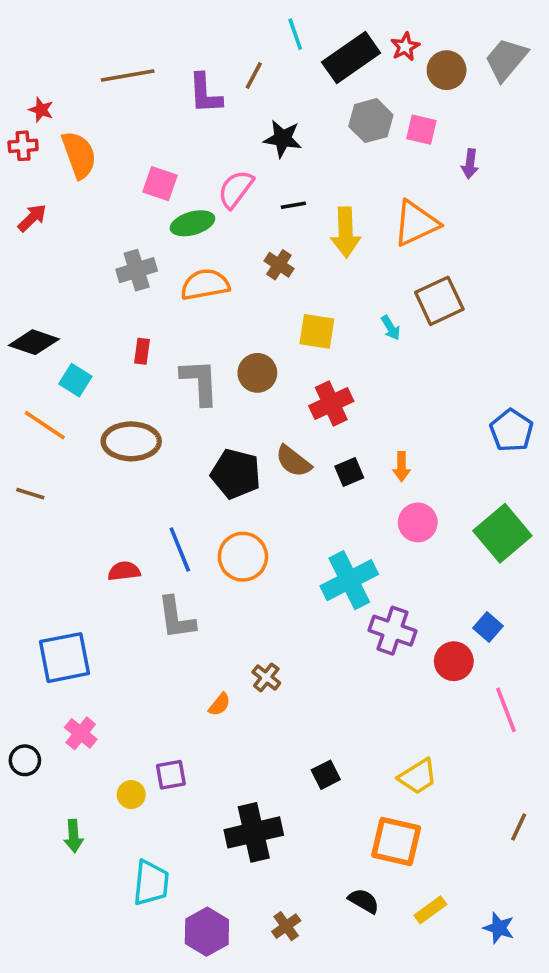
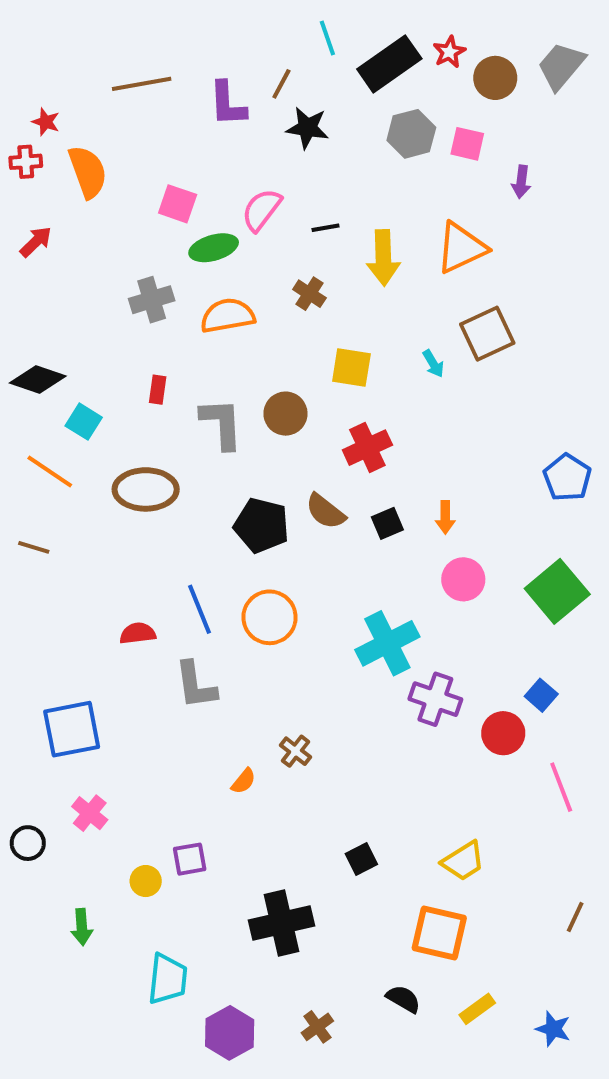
black star: (283, 139) -> (307, 128), moved

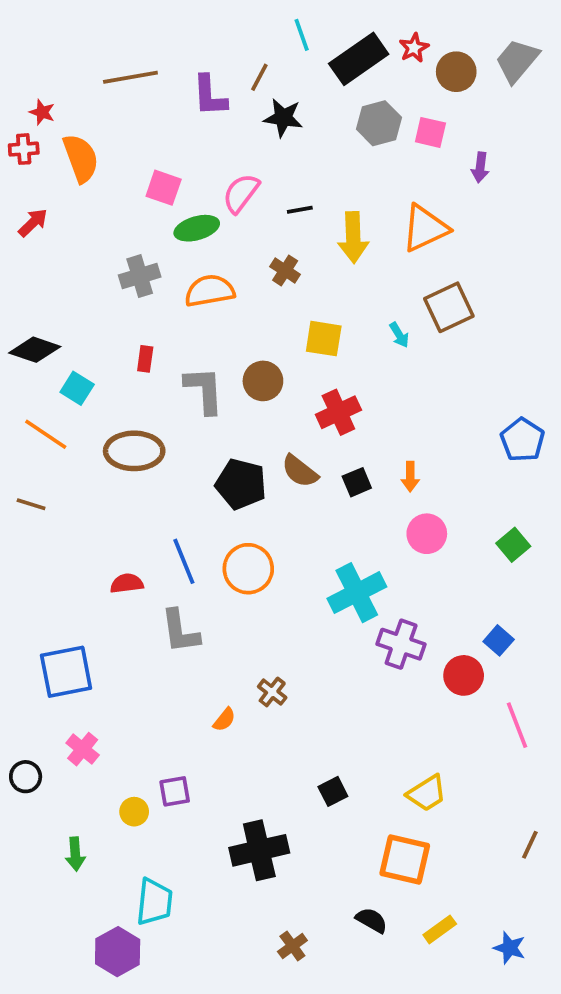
green square: (557, 591) -> (513, 545), size x0.6
purple hexagon: (230, 1033) -> (118, 952), moved

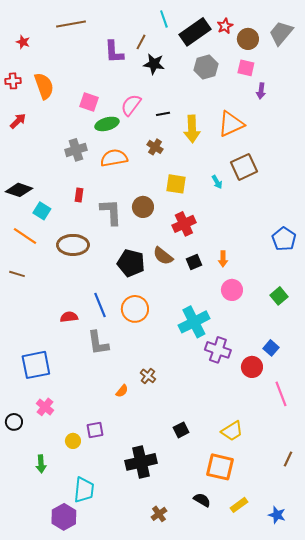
brown line: (130, 77) -> (71, 24), moved
red star: (42, 112) -> (23, 42), moved
pink square: (430, 132) -> (246, 68), moved

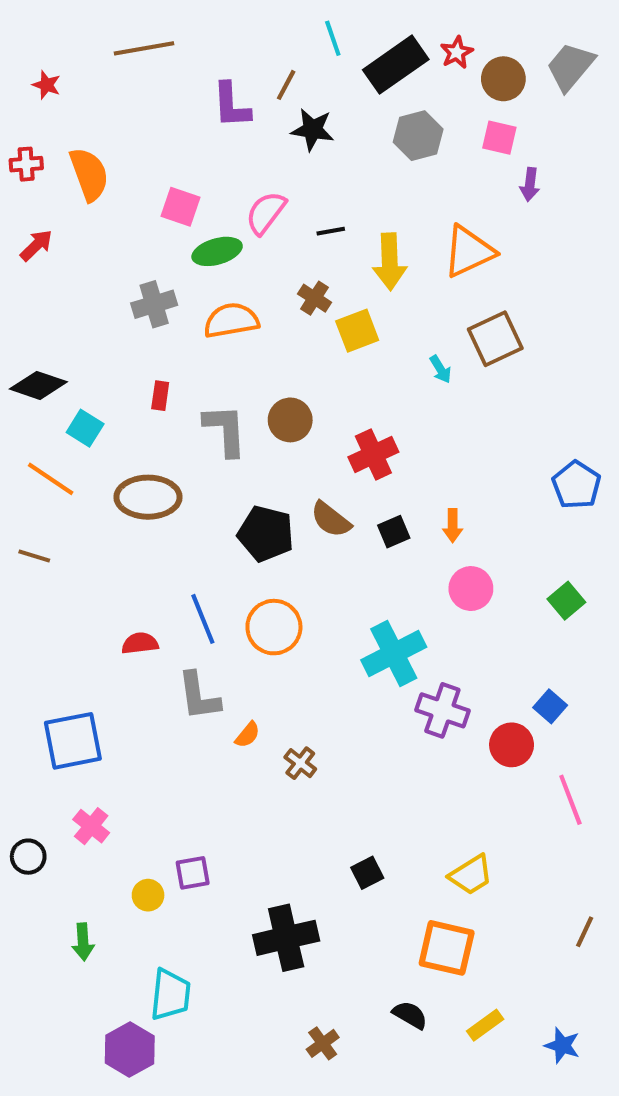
yellow square: (176, 184) -> (357, 331), moved, turned -30
orange semicircle: (122, 391) -> (248, 735), moved

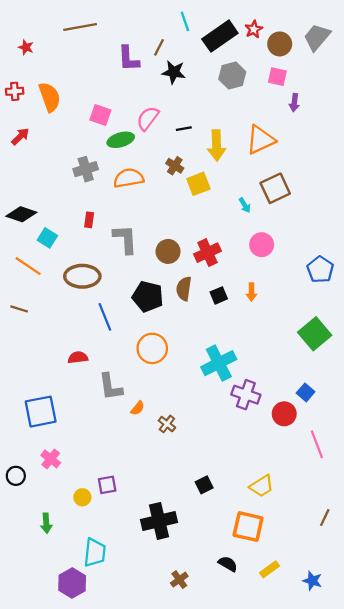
brown circle: (290, 420) -> (168, 251), moved
brown semicircle: (331, 519) -> (184, 289), turned 60
pink circle: (471, 589) -> (262, 245), moved
green square: (566, 601) -> (315, 334), size x1.6
blue line: (203, 619) -> (105, 317), moved

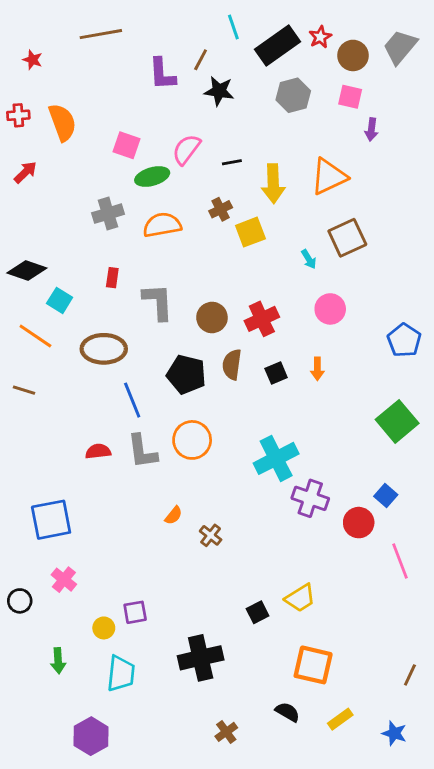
brown cross: (175, 166) -> (221, 209), turned 30
gray L-shape: (111, 387) -> (142, 451), moved
yellow trapezoid: (262, 486) -> (300, 598), moved
brown line: (325, 518) -> (410, 675), moved
cyan trapezoid: (95, 553) -> (121, 674), moved

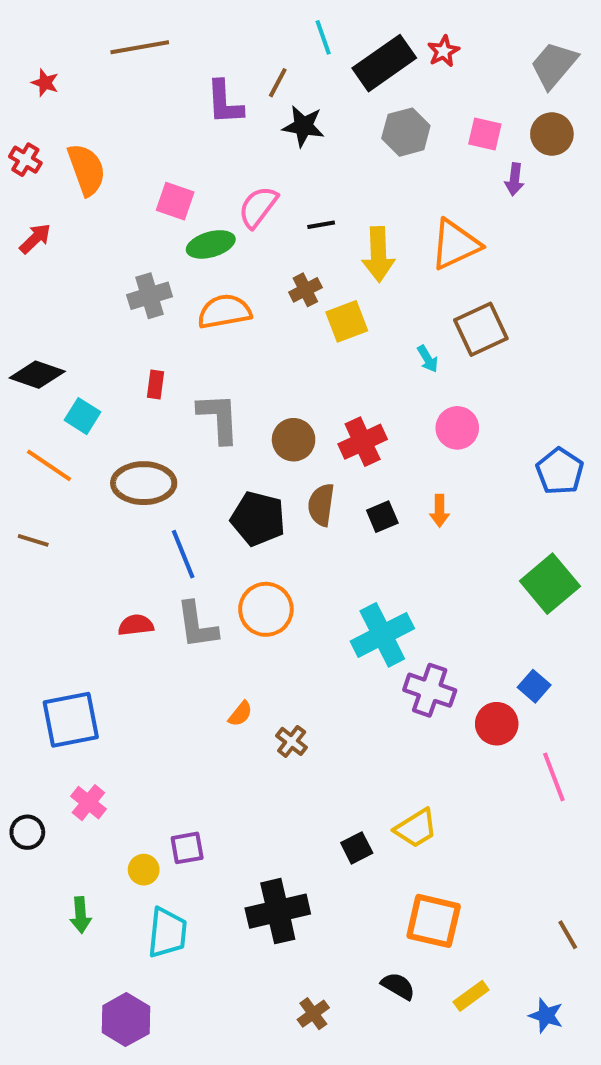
brown circle: (353, 55) -> (552, 134), moved
red cross: (18, 115) -> (25, 160), turned 35
brown line: (410, 675) -> (568, 935), turned -55

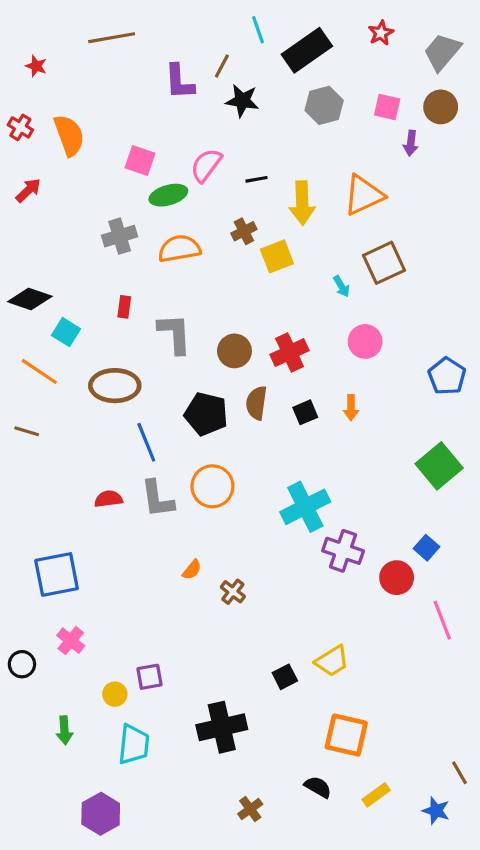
red star: (443, 51) -> (381, 33), moved
brown line: (568, 935) -> (460, 773), moved

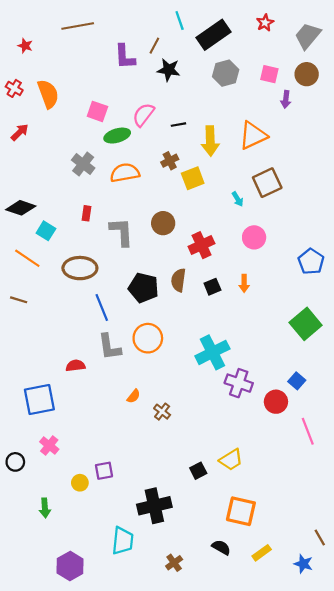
gray cross: (120, 236) -> (83, 164), turned -35
brown circle: (234, 351) -> (163, 223), moved
red semicircle: (109, 499) -> (76, 366), moved
cyan trapezoid: (134, 744) -> (123, 541), moved

